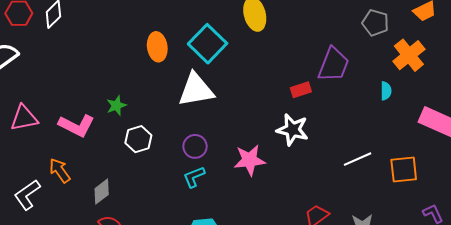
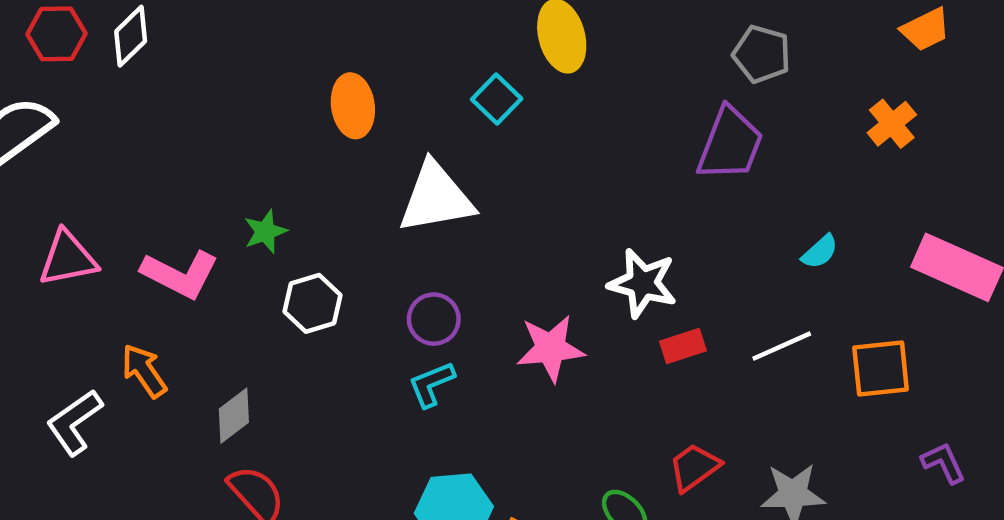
gray pentagon: (375, 23) -> (762, 54), moved
cyan square: (208, 44) -> (497, 99), moved, size x0.6
orange cross: (409, 55) -> (892, 124), size x0.7
red rectangle: (301, 90) -> (683, 346), moved
cyan semicircle: (386, 91) -> (820, 252), moved, turned 48

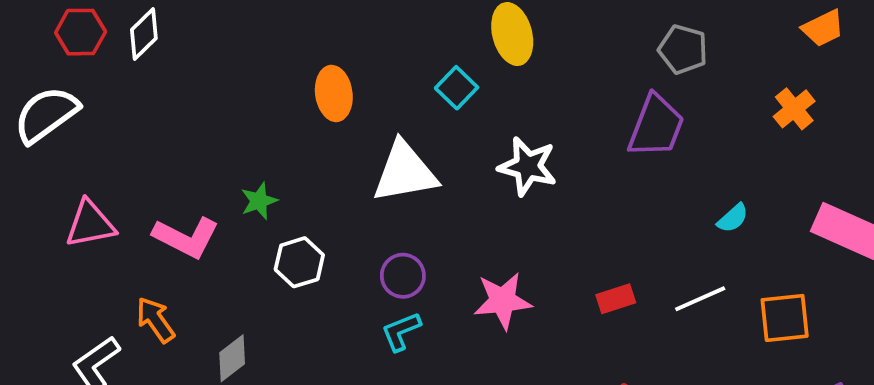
white star: (643, 283) -> (528, 166), moved

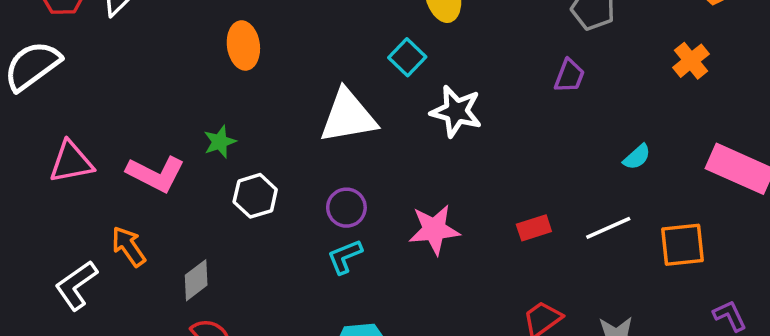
cyan square: (457, 88) -> (407, 57), moved
orange ellipse: (334, 93) -> (243, 45), moved
purple trapezoid: (656, 126) -> (569, 76), size x0.6

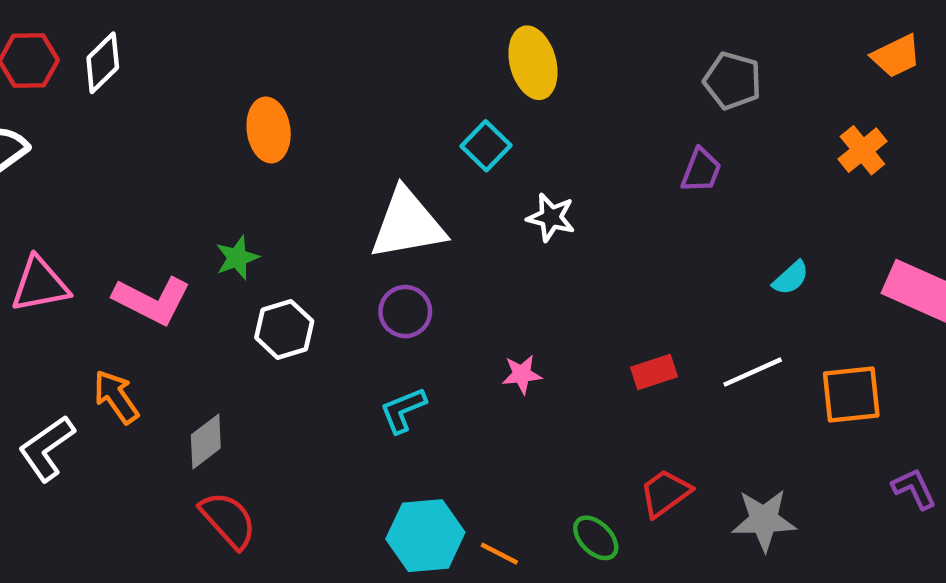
white star: (456, 111) -> (551, 217), size x0.7
purple circle: (346, 208) -> (405, 312), moved
pink star: (434, 230) -> (522, 374), size x0.6

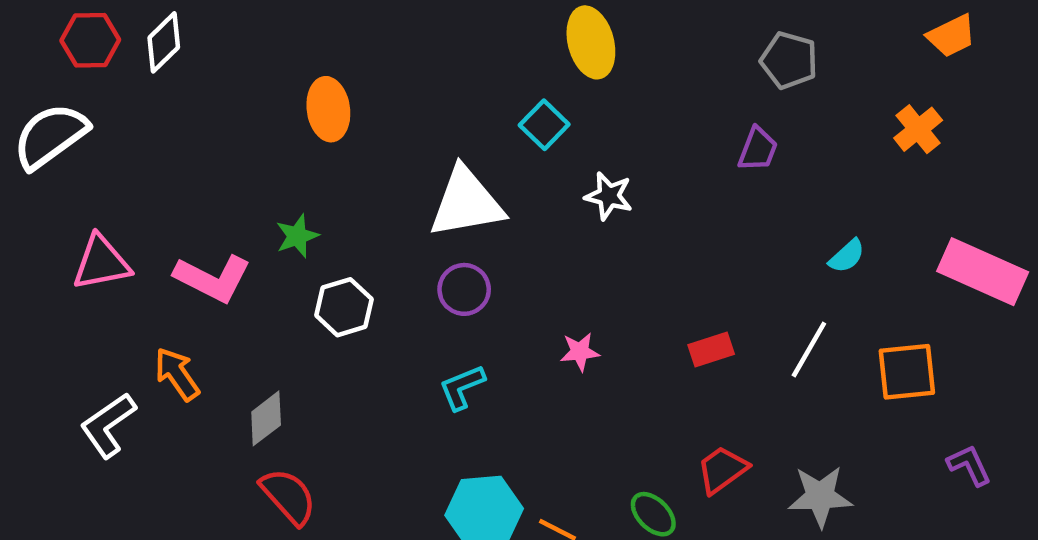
white line: (753, 372) -> (809, 350), turned -36

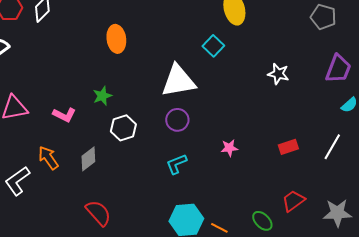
purple trapezoid: (758, 149) -> (338, 69), moved, size x1.4
white star: (609, 196) -> (278, 74), moved
pink L-shape: (213, 278) -> (64, 115), size x0.7
gray diamond: (266, 418) -> (88, 159), moved

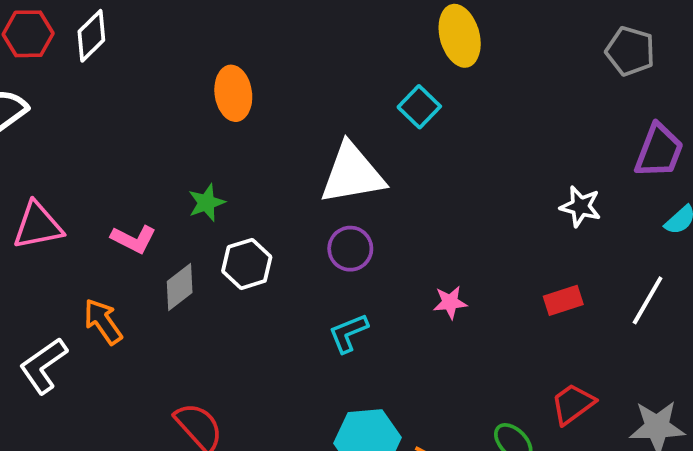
white star: (278, 74) -> (580, 206), moved
gray diamond: (88, 159) -> (180, 287), moved

